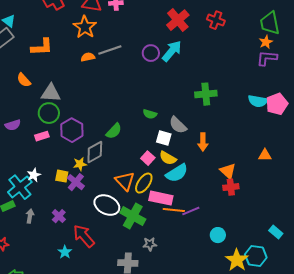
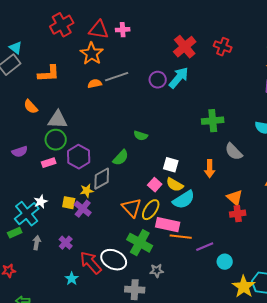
green semicircle: (150, 114) -> (141, 136), moved
gray semicircle: (178, 125) -> (234, 152), moved
white ellipse: (107, 205) -> (114, 260), moved
purple line: (191, 211) -> (205, 247), moved

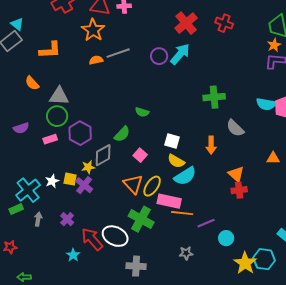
pink square: (155, 185) -> (140, 155), moved
white star: (41, 202) -> (52, 181), moved
gray star: (157, 271) -> (186, 253), moved

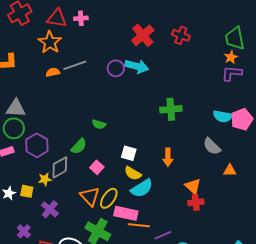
cyan arrow: (180, 54) -> (137, 66), turned 65
gray semicircle: (235, 128) -> (212, 146), moved
purple cross: (84, 185) -> (50, 209), moved

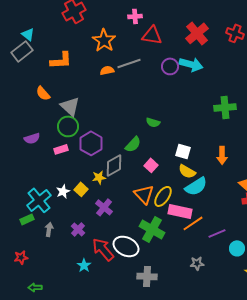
red triangle: (57, 18) -> (152, 35), moved
gray triangle: (16, 108) -> (70, 106), turned 40
yellow square: (27, 191) -> (81, 189), turned 32
orange line: (139, 225) -> (193, 223), turned -40

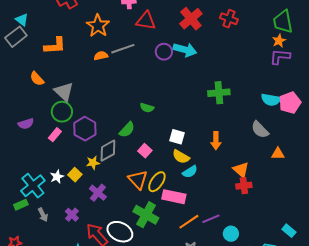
pink rectangle: (61, 149) -> (55, 135), turned -32
cyan semicircle: (196, 186) -> (190, 172), size x0.7
orange line: (193, 223) -> (189, 222), moved
gray arrow: (49, 229) -> (43, 215), turned 144

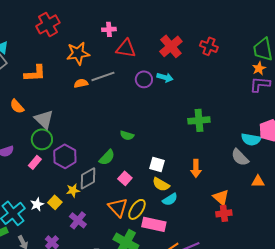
orange star: (98, 26) -> (78, 53), turned 30
cyan arrow: (185, 50) -> (165, 77), size x0.7
cyan semicircle: (271, 100) -> (251, 139), moved

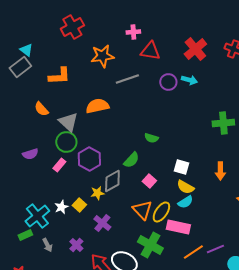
orange semicircle: (81, 83) -> (97, 106), moved, size x1.6
cyan semicircle: (170, 199) -> (185, 202), moved

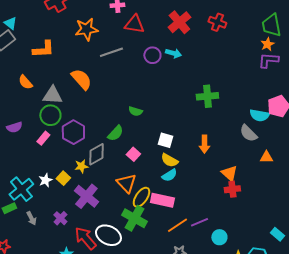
orange semicircle: (97, 106) -> (81, 79), turned 60
gray triangle: (68, 122) -> (52, 95), turned -40
yellow ellipse: (161, 212) -> (141, 197), moved
purple cross: (102, 223) -> (86, 196), size x1.4

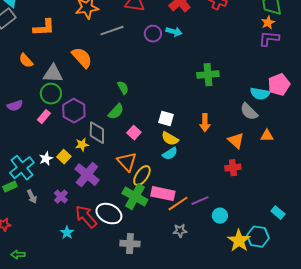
green semicircle: (135, 111) -> (123, 88), moved, turned -136
gray diamond: (96, 154) -> (97, 133), turned -60
orange triangle: (229, 173) -> (236, 141), moved
pink rectangle: (162, 200) -> (163, 194), moved

